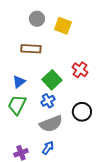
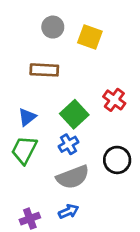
blue arrow: (48, 148) -> (69, 211), turned 32

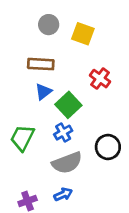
red cross: (114, 100) -> (100, 79), moved
blue triangle: (27, 117) -> (43, 92), moved

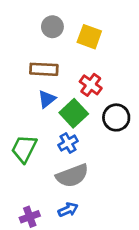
red cross: (100, 79) -> (91, 85), moved
black circle: (108, 147) -> (116, 117), moved

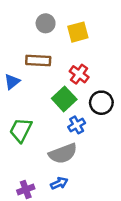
yellow square: (89, 37) -> (78, 32), turned -35
blue triangle: (47, 99) -> (12, 82), moved
blue cross: (68, 143) -> (77, 125), moved

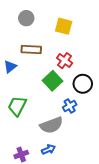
gray circle: (46, 23) -> (26, 18), moved
yellow square: (78, 32) -> (64, 26), turned 30
blue cross: (77, 125) -> (70, 106), moved

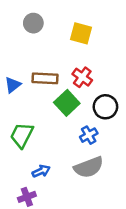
brown rectangle: (31, 49) -> (45, 78), moved
gray semicircle: (51, 125) -> (89, 167), moved
blue arrow: (48, 149) -> (41, 171), moved

